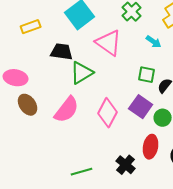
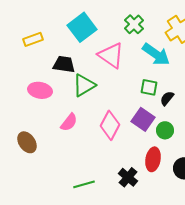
cyan arrow: (154, 42) -> (156, 54), size x1.8
pink ellipse: (16, 78) -> (40, 90), moved
brown ellipse: (28, 105) -> (27, 142), moved
pink semicircle: (67, 110) -> (69, 122), size x0.7

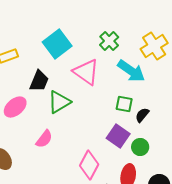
black trapezoid: (64, 64) -> (39, 81), turned 105
pink ellipse: (40, 90) -> (15, 107), turned -50
pink diamond: (110, 125) -> (89, 165), moved

